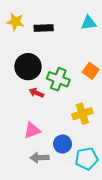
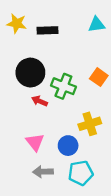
pink triangle: (32, 130) -> (35, 142), turned -48
blue circle: (62, 144) -> (68, 146), moved
cyan pentagon: (87, 159) -> (81, 173), moved

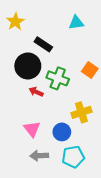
yellow star: (17, 23) -> (15, 22), turned 30
cyan triangle: (97, 25) -> (76, 23), moved
black rectangle: (48, 30) -> (43, 44), moved, turned 36

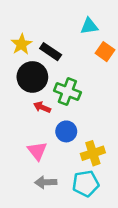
yellow star: (15, 22) -> (21, 44), moved
orange square: (90, 70) -> (105, 52), moved
yellow cross: (81, 112) -> (93, 153), moved
blue circle: (62, 132) -> (66, 131), moved

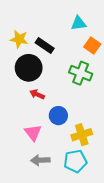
yellow star: (21, 44) -> (19, 39), turned -30
green cross: (67, 91) -> (81, 73), moved

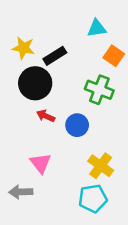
black rectangle: (45, 46) -> (55, 56), turned -66
blue circle: (58, 116) -> (77, 125), moved
yellow cross: (82, 135) -> (101, 166), turned -36
gray arrow: (40, 160) -> (21, 192), moved

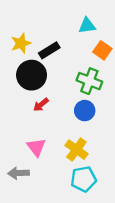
yellow star: (23, 48) -> (21, 43), turned -30
red arrow: (46, 116) -> (41, 105), turned -63
blue circle: (77, 125) -> (85, 111), moved
yellow cross: (101, 166) -> (76, 150), moved

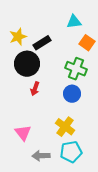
red arrow: (41, 105) -> (35, 89), turned -32
pink triangle: (36, 147) -> (23, 133), moved
gray arrow: (19, 173) -> (41, 156), moved

